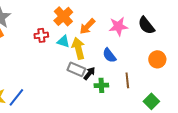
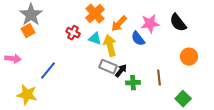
red cross: (41, 35) -> (73, 33), turned 32
blue semicircle: (109, 55) -> (138, 39), moved
blue line: (16, 97) -> (48, 71), moved

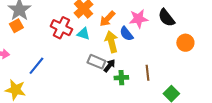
red cross: (73, 33) -> (61, 28), size x1.5
yellow arrow: (110, 46) -> (111, 42), moved
orange circle: (189, 57) -> (185, 43), moved

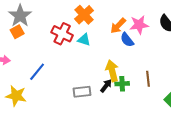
orange arrow: (107, 19) -> (118, 26), moved
yellow arrow: (111, 42) -> (112, 71), moved
gray rectangle: (96, 62) -> (82, 92), moved, turned -30
black arrow: (109, 66) -> (106, 86), moved

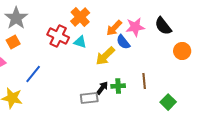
orange square: (17, 32) -> (13, 42), moved
yellow arrow: (112, 71) -> (105, 56), moved, turned -120
gray rectangle: (82, 92) -> (89, 98), moved

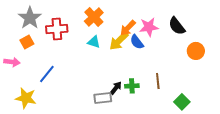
red cross: (58, 36) -> (57, 29), moved, turned -30
yellow arrow: (105, 56) -> (119, 41), moved

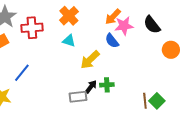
orange arrow: (128, 28) -> (113, 17), moved
yellow arrow: (119, 41) -> (90, 60), moved
brown line: (158, 81) -> (145, 101), moved

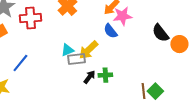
black semicircle: (152, 25) -> (160, 33), moved
cyan triangle: (69, 41) -> (67, 50), moved, turned -40
orange circle: (171, 50) -> (179, 44), moved
gray rectangle: (78, 97) -> (76, 59), moved

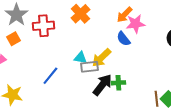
cyan triangle: (67, 50) -> (80, 58), turned 32
blue line: (20, 63) -> (50, 76), moved
black arrow: (89, 77) -> (102, 85), size x1.6

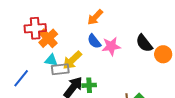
orange cross: (80, 14) -> (48, 38), moved
pink star: (135, 24) -> (111, 46), moved
red cross: (43, 26) -> (35, 28), moved

